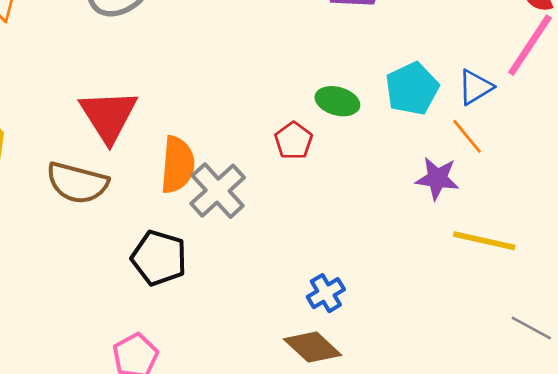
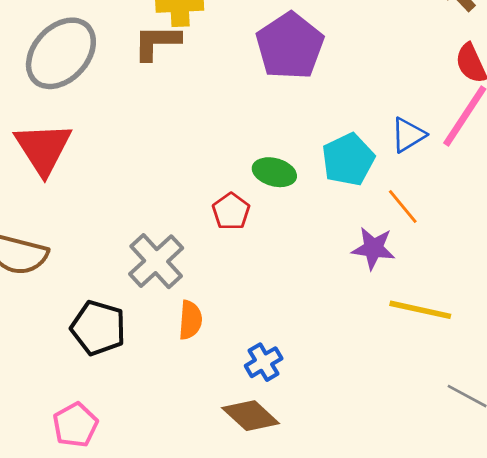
blue triangle: (475, 87) -> (408, 135), moved
red triangle: (108, 116) -> (43, 148), moved
orange semicircle: (177, 165) -> (190, 320), moved, size x0.7

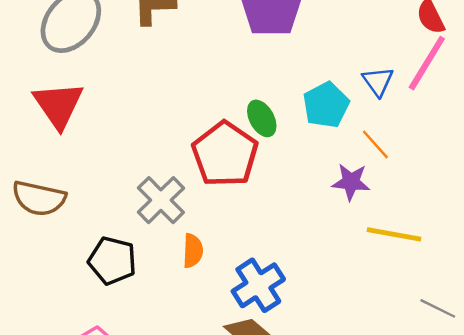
blue triangle: (408, 135) -> (378, 81), turned -32
green ellipse: (274, 172) -> (262, 118), turned 48
red pentagon: (231, 211) -> (225, 154), size x2.0
blue cross: (264, 362) -> (258, 285), size x1.6

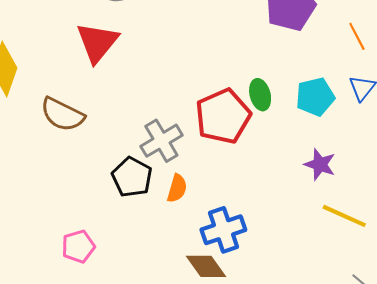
orange line: (375, 144) -> (357, 36), moved
black pentagon: (112, 261) -> (132, 177), moved

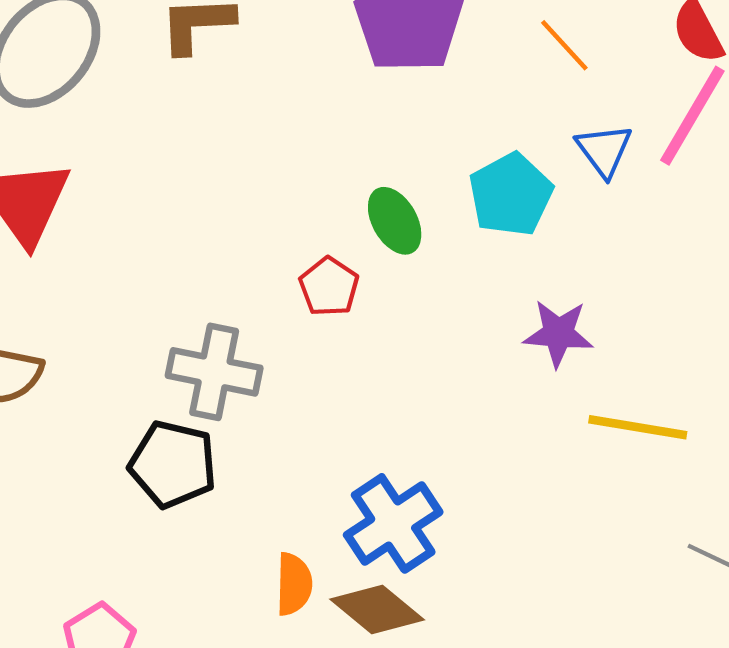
red pentagon: (223, 116) -> (329, 287), size x0.5
gray cross: (161, 141) -> (214, 372), turned -33
orange semicircle: (177, 188) -> (294, 584), moved

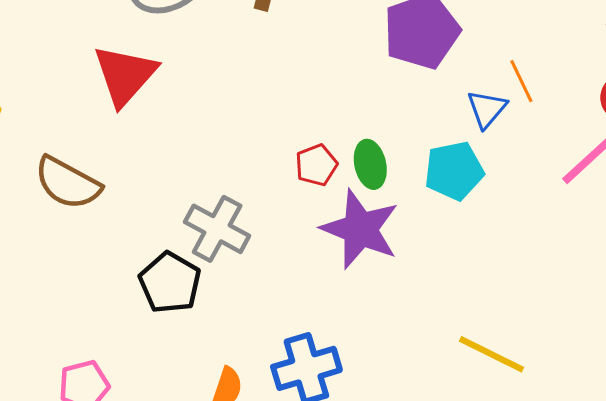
blue triangle: (604, 150) -> (487, 109), moved
red pentagon: (329, 287) -> (316, 165), moved
purple star: (558, 333) -> (360, 229), moved, size x1.6

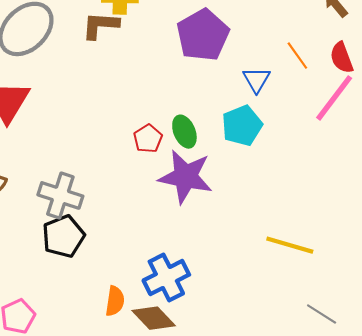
orange line: (521, 81) -> (297, 56), moved
gray cross: (217, 229) -> (60, 195), moved
black pentagon: (170, 283) -> (63, 236), turned 30

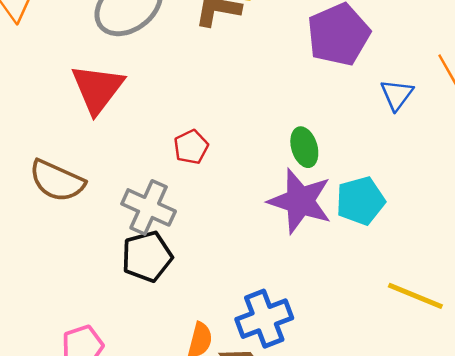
cyan pentagon: (242, 126) -> (360, 201), moved
red pentagon: (148, 139) -> (191, 147), moved

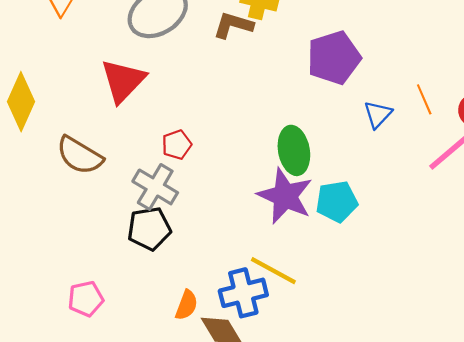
red pentagon: (191, 147) -> (177, 145), moved
green ellipse: (304, 147) -> (294, 150), size x1.4
yellow line: (415, 296) -> (273, 271), moved

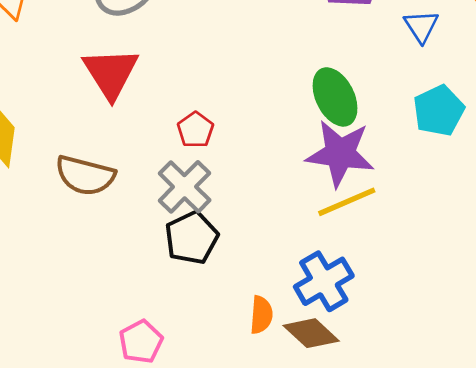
gray cross: (155, 187) -> (185, 187), turned 30
cyan pentagon: (337, 202) -> (439, 111), moved
yellow line: (273, 271) -> (347, 202), moved, turned -36

